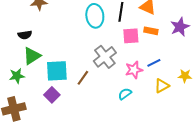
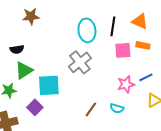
gray cross: (105, 57) -> (80, 62), moved
brown line: (83, 78) -> (91, 109), moved
cyan semicircle: (125, 94) -> (117, 108), turned -128
purple square: (52, 95) -> (35, 107), moved

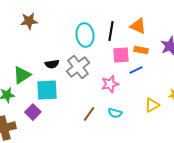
black semicircle: (17, 49) -> (52, 64), moved
blue line: (146, 77) -> (136, 70), moved
pink star: (126, 84) -> (110, 84), moved

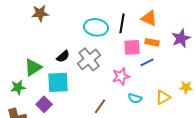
cyan ellipse: (85, 35) -> (96, 27), turned -75
black semicircle: (52, 64) -> (63, 56), turned -32
cyan semicircle: (115, 113) -> (135, 98), moved

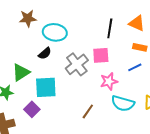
cyan ellipse: (96, 27) -> (55, 32), moved
pink square: (132, 47) -> (101, 55), moved
black semicircle: (63, 56) -> (45, 53), moved
cyan semicircle: (135, 98) -> (123, 103), size x1.6

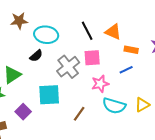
orange triangle: (137, 23) -> (113, 32), moved
black line: (110, 28) -> (87, 31), moved, turned -36
cyan square: (46, 87) -> (49, 95), moved

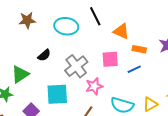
black line: (87, 31) -> (95, 16), moved
cyan ellipse: (46, 35) -> (66, 26), moved
pink square: (92, 58) -> (110, 59), moved
pink star: (100, 84) -> (94, 86), moved

